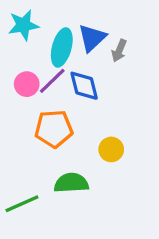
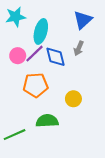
blue triangle: (92, 38) -> (83, 20), moved
gray arrow: (119, 51) -> (79, 48), moved

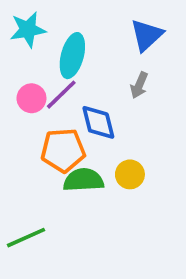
blue diamond: (56, 57) -> (98, 122), moved
green semicircle: (47, 121) -> (83, 180), moved

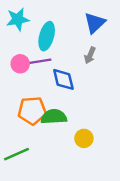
purple line: (61, 95) -> (39, 61), turned 35
orange pentagon: (63, 150) -> (32, 111), moved
yellow circle: (130, 174) -> (84, 138), moved

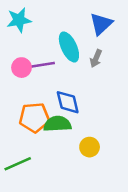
cyan ellipse: (47, 36) -> (69, 47), moved, turned -40
blue diamond: (63, 79) -> (68, 102), moved

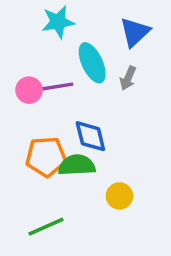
cyan star: (19, 20) -> (58, 22), moved
green line: (18, 164) -> (46, 227), moved

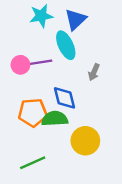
blue triangle: (135, 32) -> (76, 20), moved
gray arrow: (128, 78) -> (94, 72), moved
yellow circle: (119, 196) -> (85, 141), size x1.5

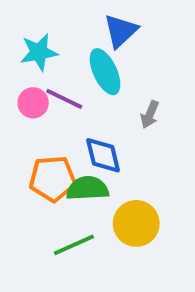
cyan star: (41, 16) -> (39, 52), moved
purple line: (40, 62) -> (64, 99), turned 35
green line: (33, 163) -> (74, 245), moved

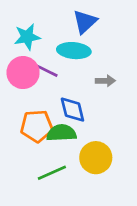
cyan ellipse: (105, 72) -> (74, 51), turned -60
pink circle: (33, 103) -> (23, 73), size x1.5
gray arrow: (150, 114) -> (105, 81), turned -114

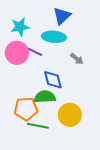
gray arrow: (105, 81) -> (77, 59), turned 40
orange pentagon: (37, 126) -> (26, 109), moved
green line: (52, 173) -> (38, 126), turned 35

